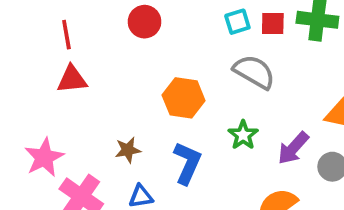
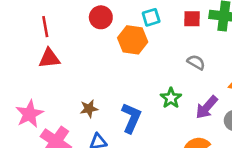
cyan square: (237, 22) -> (151, 17), moved
gray semicircle: (254, 72) -> (196, 62), moved, size x0.6
orange hexagon: (184, 98) -> (133, 40), moved

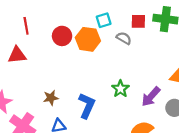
red circle: (101, 17) -> (62, 36), moved
red line: (45, 27) -> (26, 26), moved
gray semicircle: (196, 62) -> (124, 38), moved

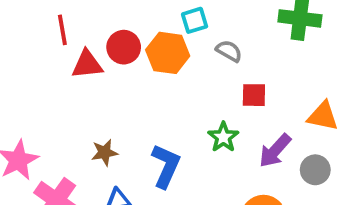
red square: (138, 21) -> (254, 95), moved
red triangle: (17, 55) -> (87, 64), moved

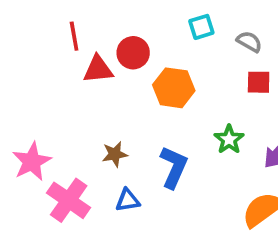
gray semicircle: (229, 51) -> (249, 42), moved
orange hexagon: (168, 53) -> (174, 88), moved
red square: (254, 95) -> (259, 82), moved

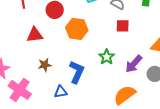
red triangle: (98, 69) -> (35, 35), moved
blue triangle: (128, 200) -> (61, 92), moved

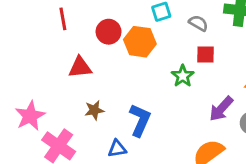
orange hexagon: (77, 29) -> (140, 42), moved
green star: (107, 57) -> (183, 76), moved

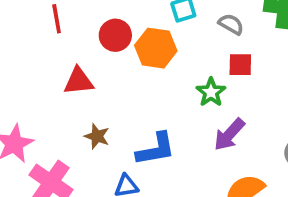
purple arrow: (221, 109) -> (229, 134), moved
brown star: (94, 110) -> (97, 136), turned 30
blue L-shape: (140, 120) -> (156, 149), turned 56

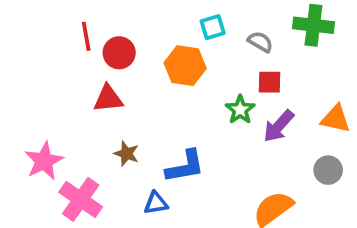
red circle: (115, 35) -> (119, 53), moved
purple arrow: (229, 134) -> (279, 126), moved

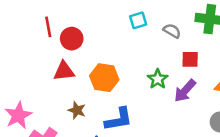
orange hexagon: (185, 66) -> (104, 78), moved
red square: (269, 82) -> (190, 59), moved

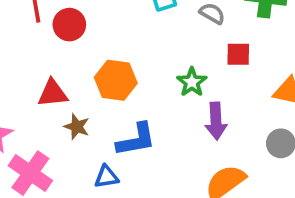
red triangle: (64, 71) -> (53, 93), moved
purple arrow: (185, 91) -> (216, 121), moved, turned -45

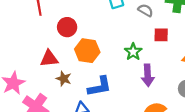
red circle: (69, 25) -> (67, 27), moved

